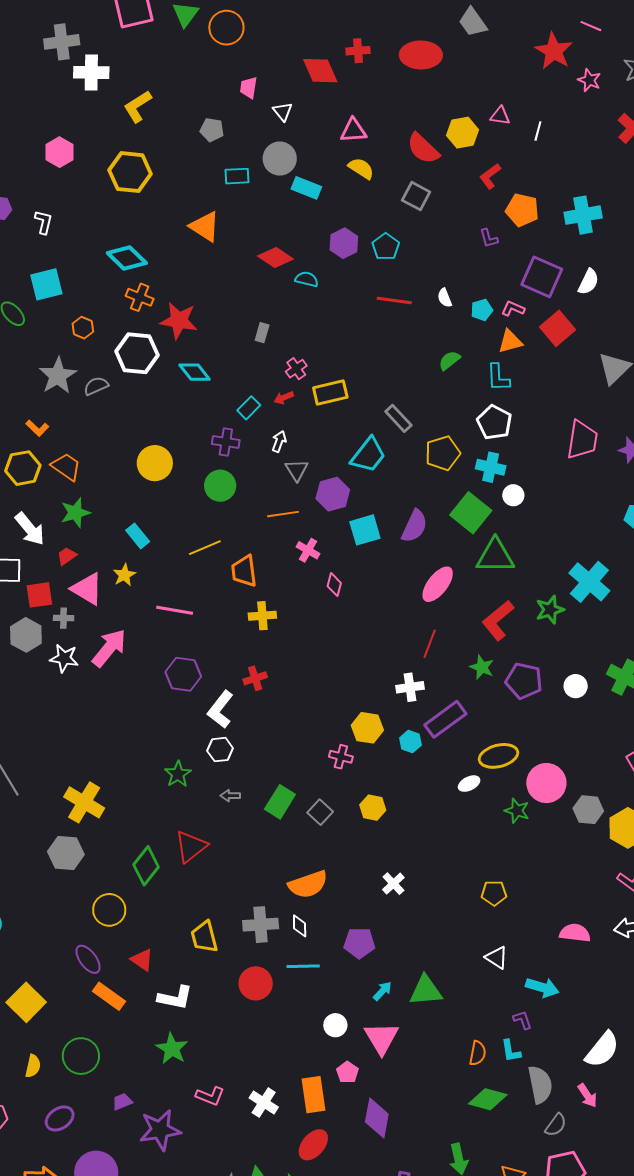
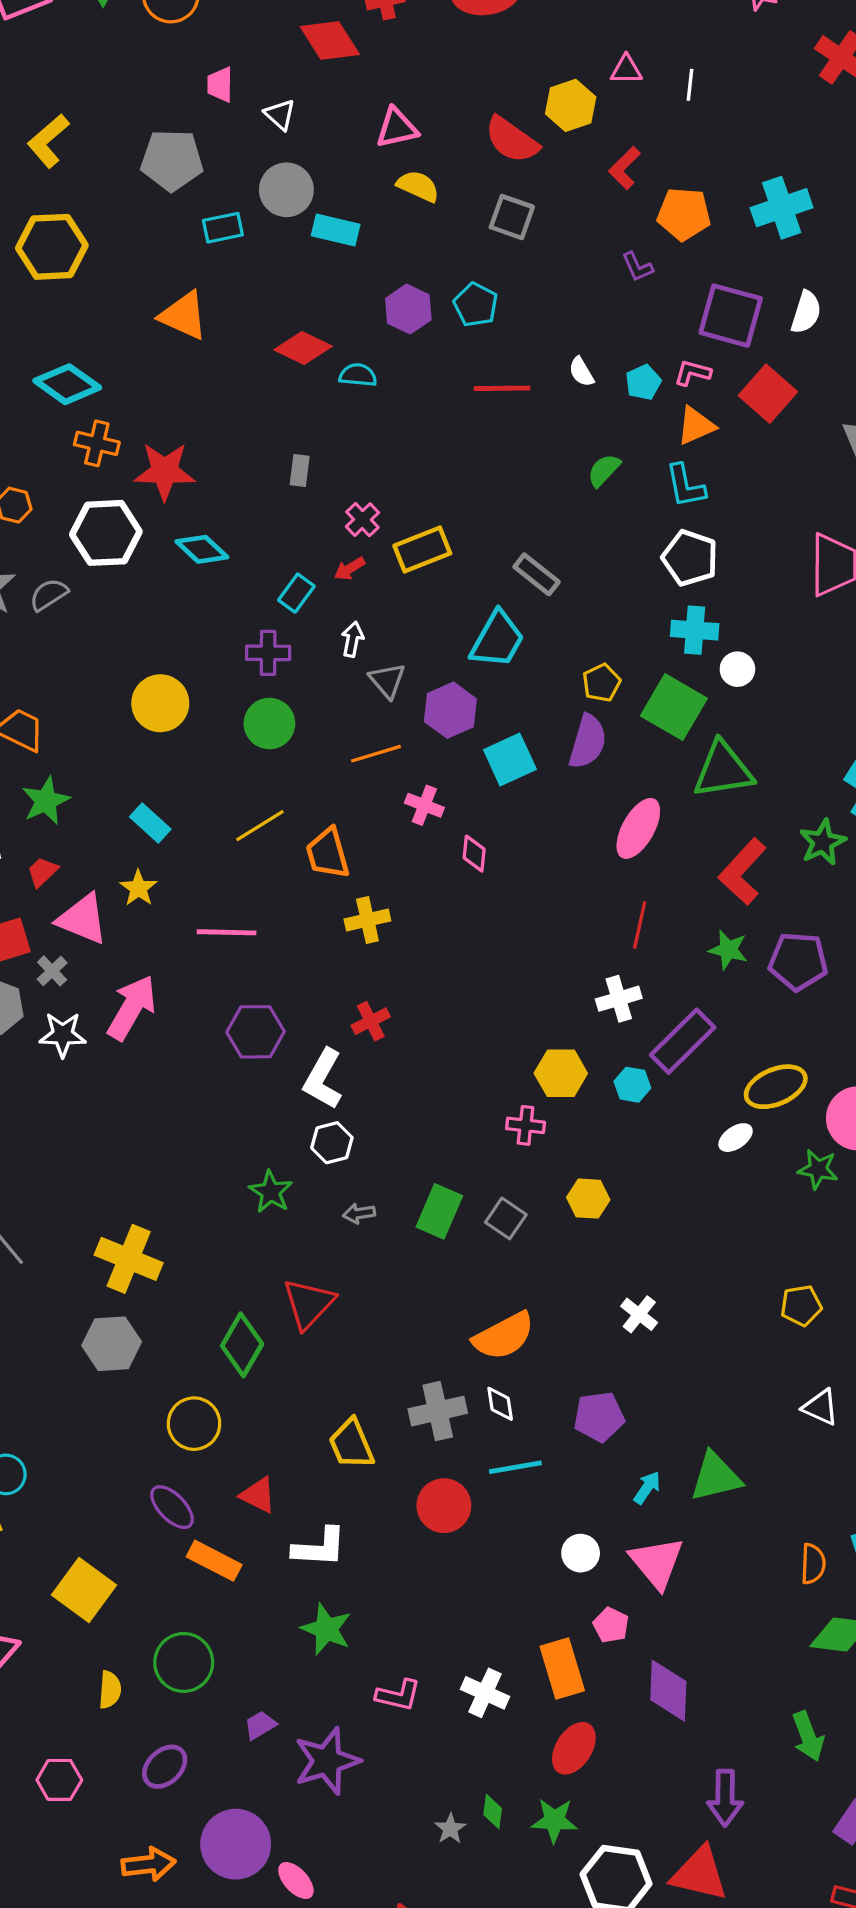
gray pentagon: (212, 130) -> (172, 160), size x1.6
yellow pentagon: (443, 453) -> (602, 683), moved, size x0.7
gray cross: (64, 618) -> (52, 971), turned -36

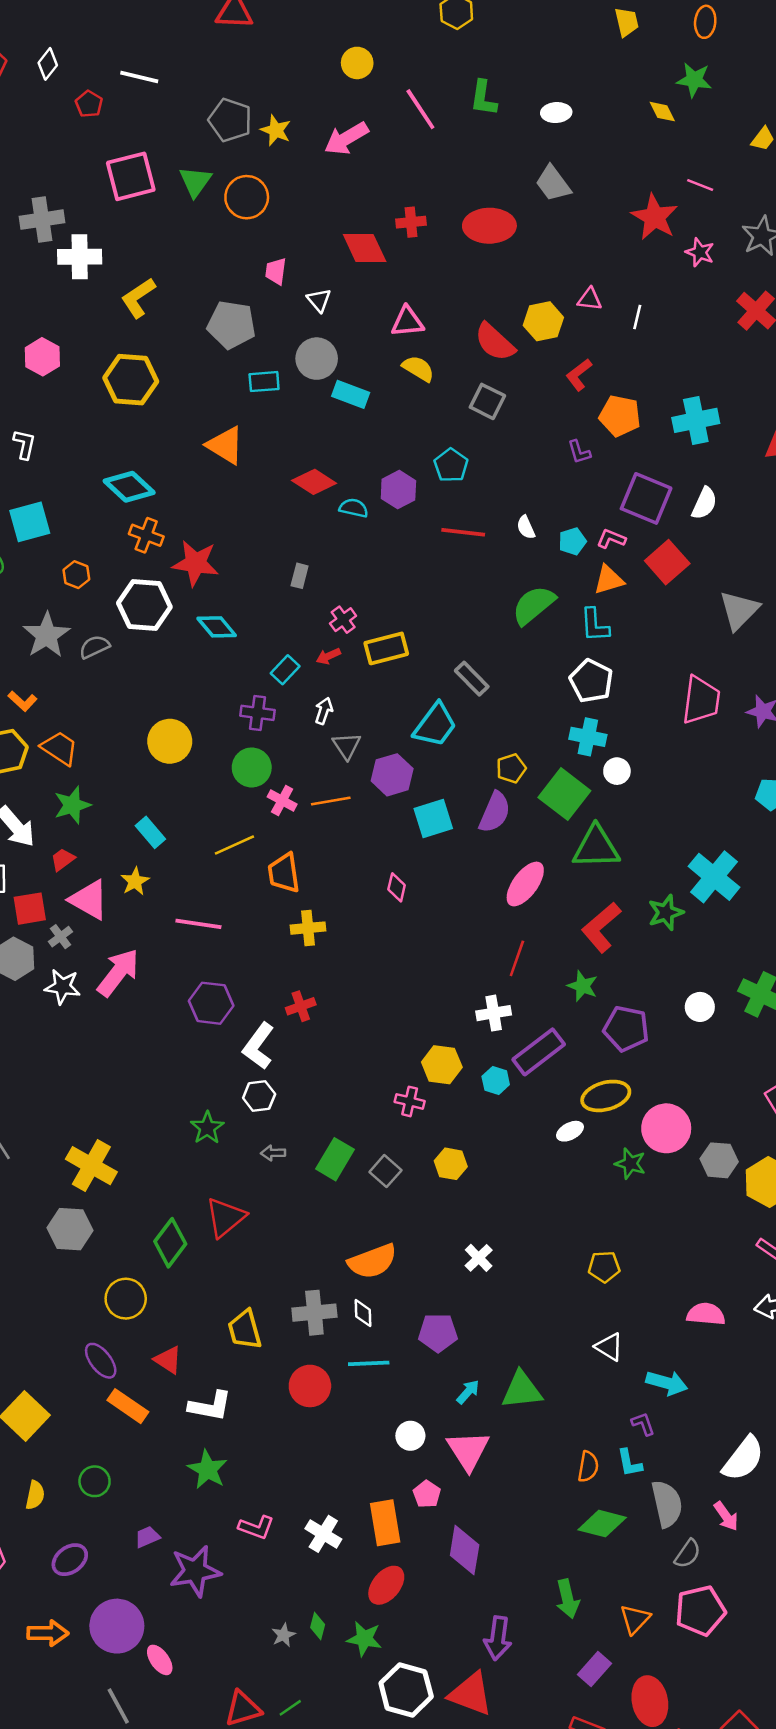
purple hexagon: (408, 309) -> (398, 490), moved
green semicircle: (604, 470) -> (534, 605), size x1.6
pink cross: (424, 805) -> (282, 801), moved
purple pentagon: (798, 961) -> (626, 1029), moved
green circle: (184, 1662) -> (95, 1481), size x0.7

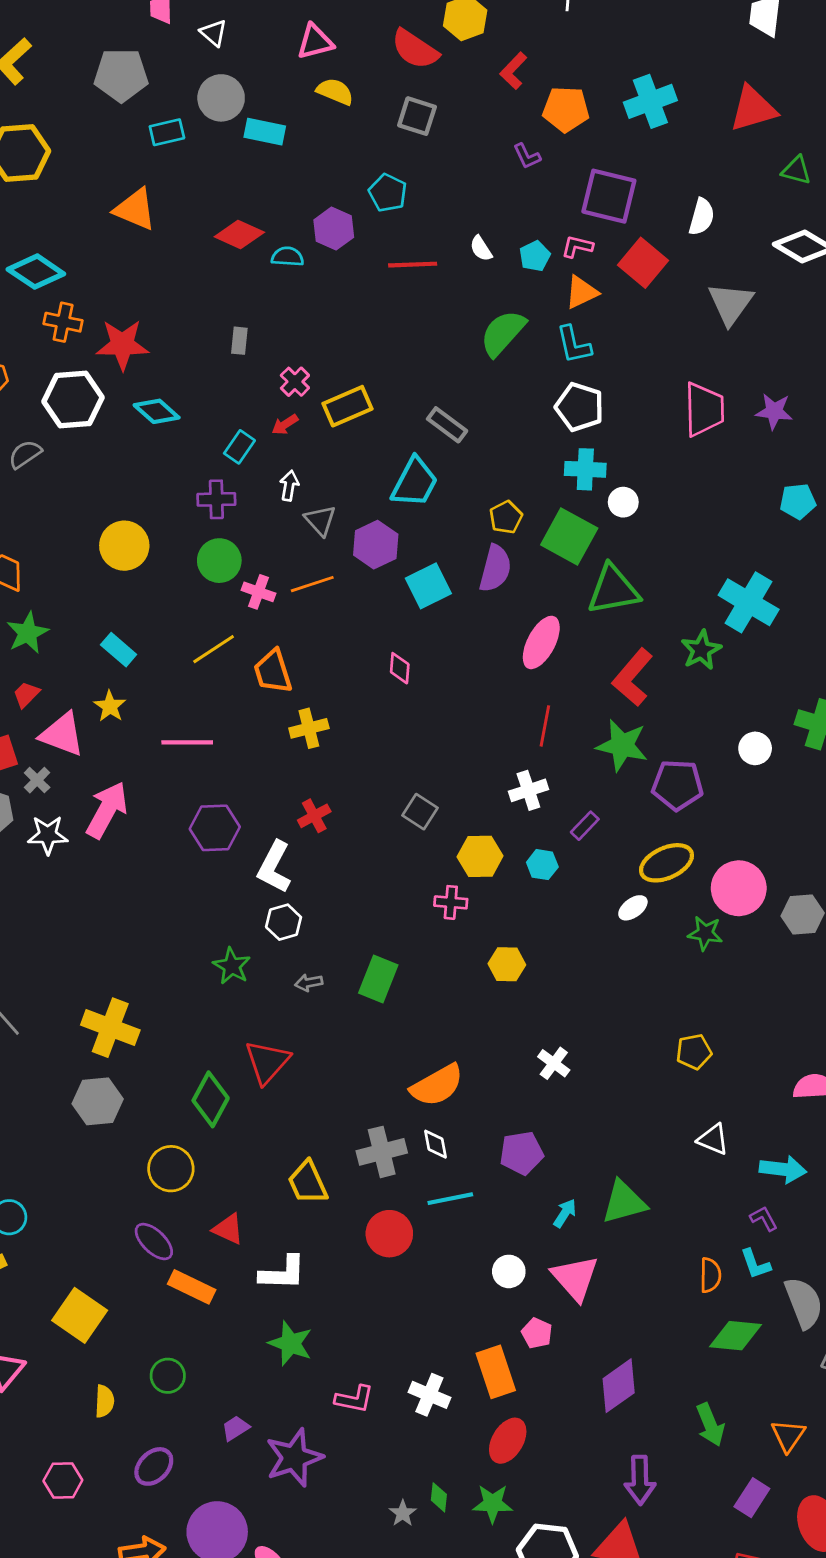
white semicircle: (704, 503) -> (702, 217), moved
green star: (583, 986) -> (622, 745), size x1.5
purple rectangle: (539, 1052) -> (585, 826), size x0.5
gray square: (385, 1171) -> (420, 812), moved
purple diamond: (465, 1550) -> (619, 1386), moved, turned 54

